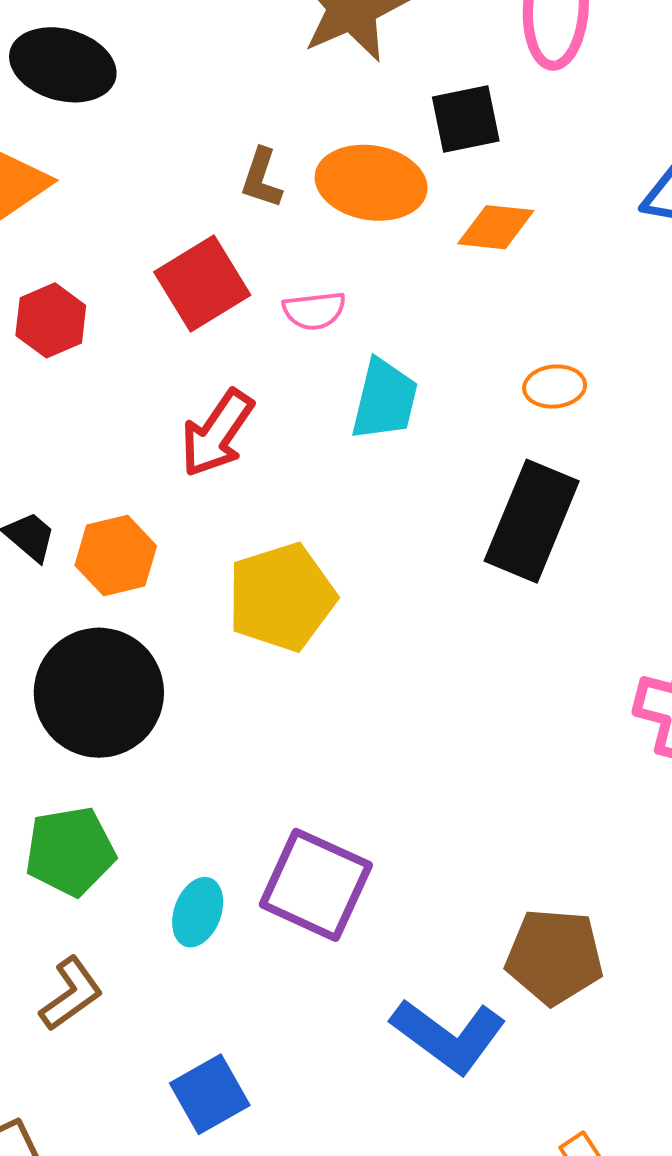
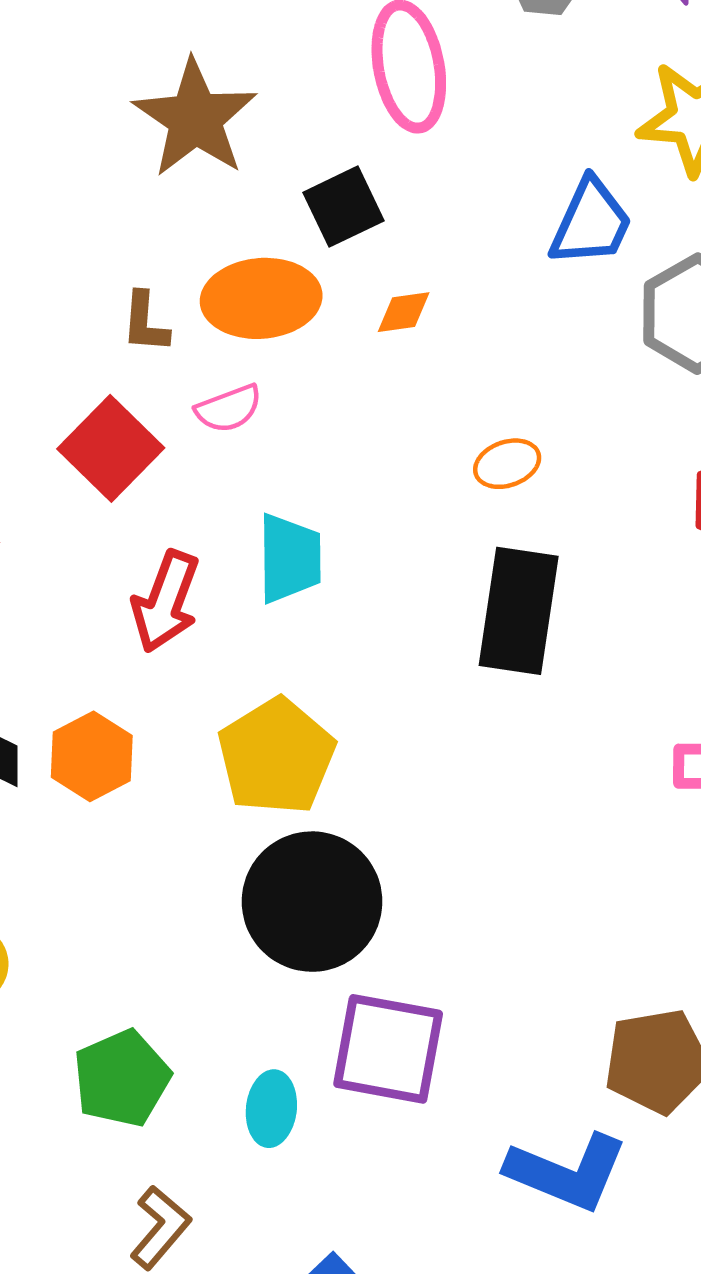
orange diamond: (496, 227) -> (404, 312), size x0.7
pink semicircle: (314, 311) -> (229, 408), moved
cyan trapezoid: (385, 400) -> (290, 558), moved
black circle: (99, 693) -> (312, 902), moved

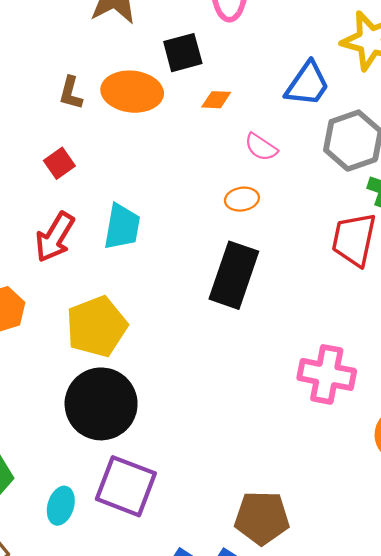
orange diamond: (404, 312) -> (216, 100), moved
pink semicircle: (229, 408) -> (261, 147), moved, turned 44
red square: (111, 448) -> (59, 163), moved, size x0.6

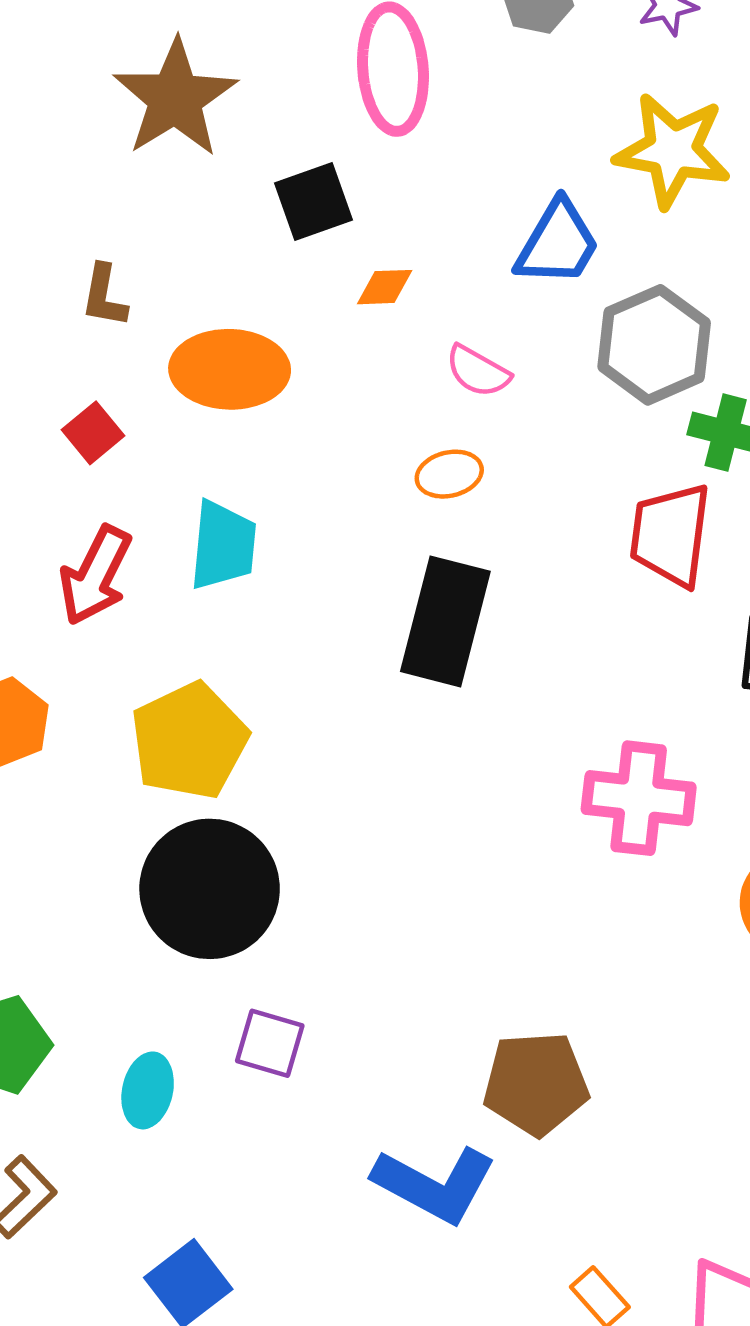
orange ellipse: (132, 92) -> (230, 369), moved
purple square: (126, 486) -> (270, 1043), size x0.6

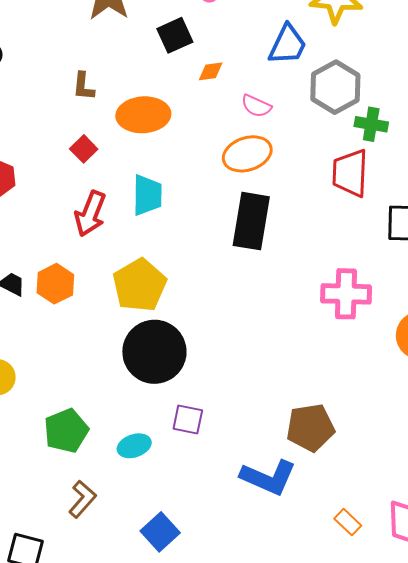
orange ellipse: (449, 474) -> (247, 154), size x1.6
cyan ellipse: (148, 1090) -> (134, 446), turned 64

